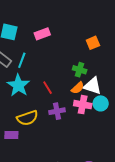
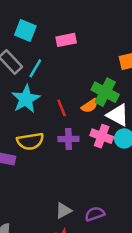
green cross: (80, 70) -> (105, 92), size x1.5
orange semicircle: (78, 88) -> (90, 106), moved

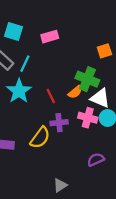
yellow semicircle: (30, 141) -> (40, 138), moved, turned -40
purple semicircle: (95, 214) -> (96, 160), moved

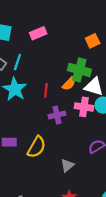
red line: (51, 96) -> (46, 90), turned 40
yellow semicircle: (40, 138) -> (36, 147), moved
gray triangle: (60, 185) -> (67, 165), moved

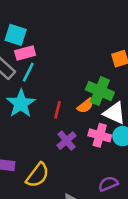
pink rectangle: (38, 33) -> (25, 53), moved
purple cross: (57, 115) -> (67, 141), turned -35

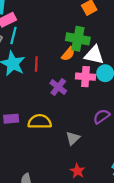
red line: (57, 110) -> (36, 64), moved
yellow semicircle: (38, 175) -> (40, 122), turned -115

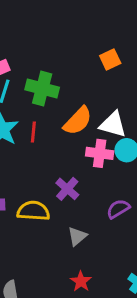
green cross: (78, 39) -> (42, 88), moved
orange semicircle: (68, 54) -> (78, 121), size x1.5
purple cross: (58, 87) -> (67, 189), moved

